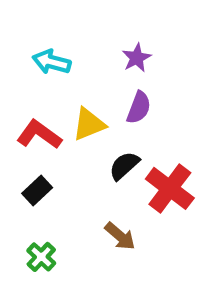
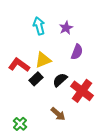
cyan arrow: (52, 62) -> (39, 26), moved, turned 60
purple semicircle: (139, 108) -> (77, 52), moved
black rectangle: (37, 191) -> (36, 79), moved

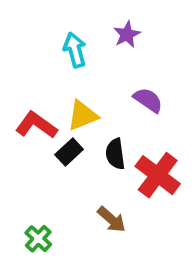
purple star: (66, 28) -> (127, 34), moved
purple semicircle: (77, 52) -> (148, 100), turned -77
black semicircle: (60, 80) -> (115, 154), turned -56

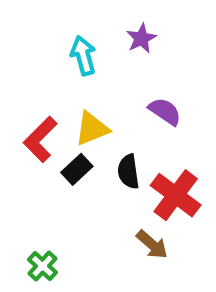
red L-shape: (36, 125) -> (40, 139), turned -81
brown arrow: (111, 219) -> (152, 245), moved

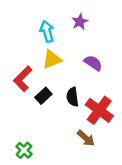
yellow triangle: (92, 129) -> (52, 59), moved

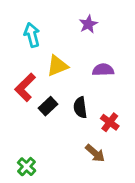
cyan arrow: (47, 31) -> (32, 35), moved
purple semicircle: (93, 63) -> (103, 70), turned -36
red cross: (99, 110) -> (110, 122), size x0.6

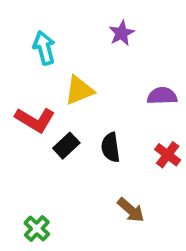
purple semicircle: (103, 70) -> (162, 96), moved
red L-shape: (25, 87) -> (35, 120), turned -104
red cross: (110, 122) -> (168, 155), moved

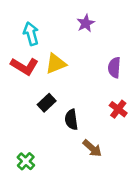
purple semicircle: (162, 96) -> (114, 68), turned -84
red L-shape: (35, 120) -> (24, 66), moved
black semicircle: (111, 147) -> (71, 120), moved

